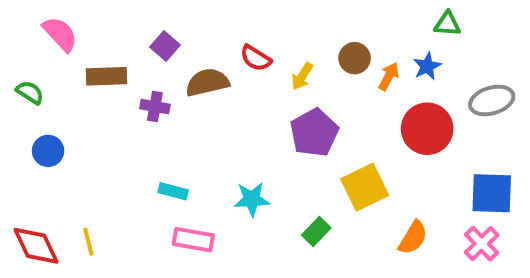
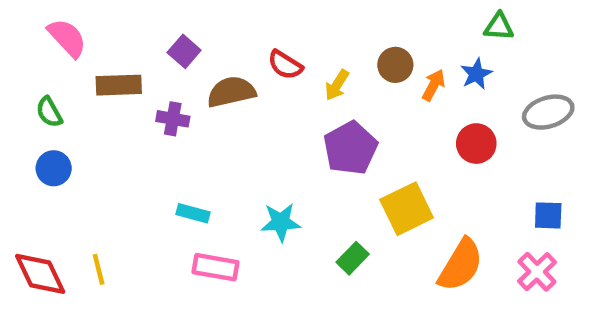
green semicircle: (30, 92) -> (49, 112), moved, turned -152
red circle: (427, 129) -> (476, 144), size x0.7
blue square: (492, 193) -> (548, 215), size x0.6
orange semicircle: (413, 238) -> (461, 265), size x1.4

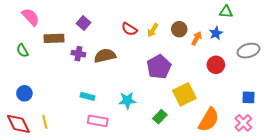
yellow arrow: (337, 85) -> (153, 30), moved
brown semicircle: (231, 92) -> (105, 56), moved
blue circle: (54, 168) -> (24, 93), moved

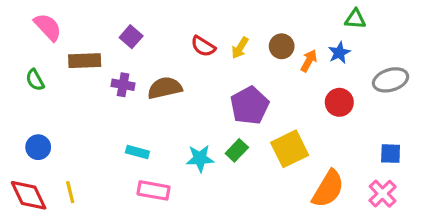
green rectangle: (160, 117) -> (237, 150), moved

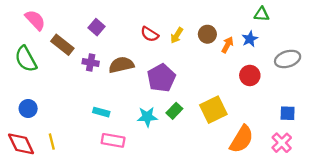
brown rectangle: (85, 61) -> (62, 45), turned 40
green semicircle: (35, 80) -> (26, 59), size x1.6
purple pentagon: (250, 106) -> (161, 78), moved

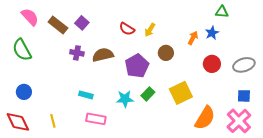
brown circle: (207, 34) -> (166, 53), moved
brown rectangle: (62, 45) -> (58, 25), moved
gray ellipse: (288, 59) -> (244, 65), moved
yellow line: (52, 142) -> (53, 121), moved
pink cross: (282, 143) -> (239, 121), size x1.4

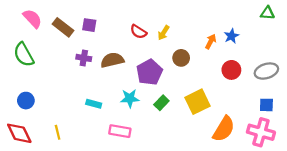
green triangle: (222, 12) -> (267, 13), moved
purple square: (82, 23) -> (89, 25), turned -32
cyan star: (125, 99) -> (130, 98), moved
pink rectangle: (96, 119) -> (120, 131), moved
pink cross: (239, 121) -> (261, 132), turned -30

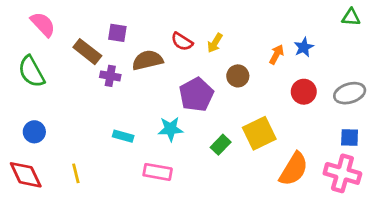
brown rectangle: (63, 27) -> (87, 52), moved
brown semicircle: (112, 60) -> (148, 60), moved
green rectangle: (161, 103) -> (221, 145), moved

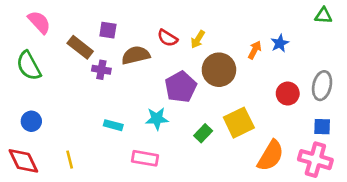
brown circle: (238, 76) -> (219, 70), size x1.6
red circle: (304, 92) -> (288, 94), moved
gray ellipse: (350, 93) -> (322, 86), turned -60

